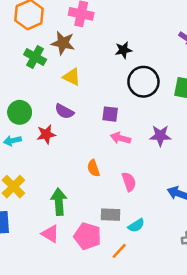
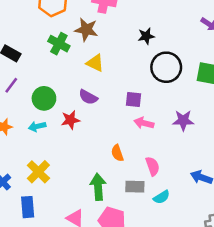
green arrow: (59, 202) -> (98, 187), moved
gray rectangle: (111, 215) -> (135, 187), moved
cyan semicircle: (136, 225) -> (162, 197), moved

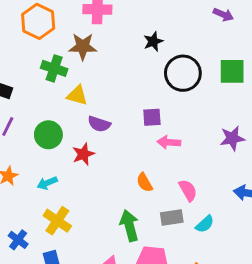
yellow triangle: (95, 63) -> (77, 95), moved
purple star: (183, 120) -> (232, 138), moved
cyan arrow: (37, 126) -> (47, 183), moved

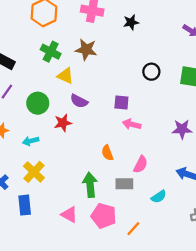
black star: (153, 41) -> (131, 22), moved
brown star: (83, 46) -> (86, 50), moved
black circle: (183, 73) -> (151, 72), size x0.6
pink semicircle: (188, 190) -> (141, 164), turned 48
cyan semicircle: (205, 224) -> (159, 197), moved

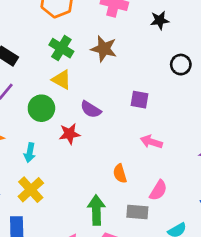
black circle: (151, 72) -> (181, 65), moved
yellow triangle: (65, 76) -> (62, 80), moved
purple square: (121, 102) -> (140, 100), moved
cyan arrow: (31, 141) -> (30, 153), turned -70

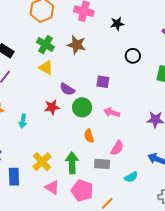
green circle: (41, 108) -> (82, 107), moved
yellow cross: (31, 190) -> (42, 162), moved

